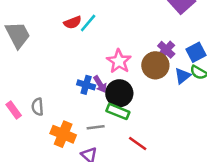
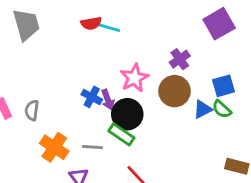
cyan line: (88, 23) -> (108, 28), turned 54
purple cross: (166, 50) -> (180, 59), moved

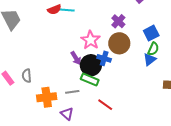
blue cross: (92, 97) -> (104, 58), moved
blue triangle: (203, 109) -> (150, 59), moved
green semicircle: (222, 109) -> (153, 49), turned -96
orange cross: (54, 147) -> (47, 97), turned -30

